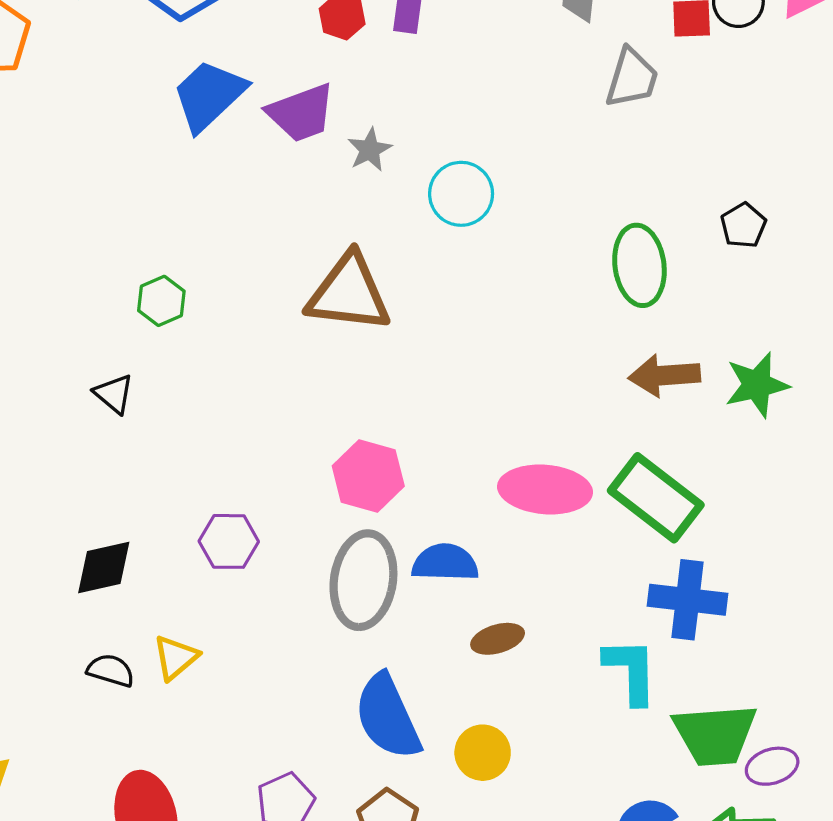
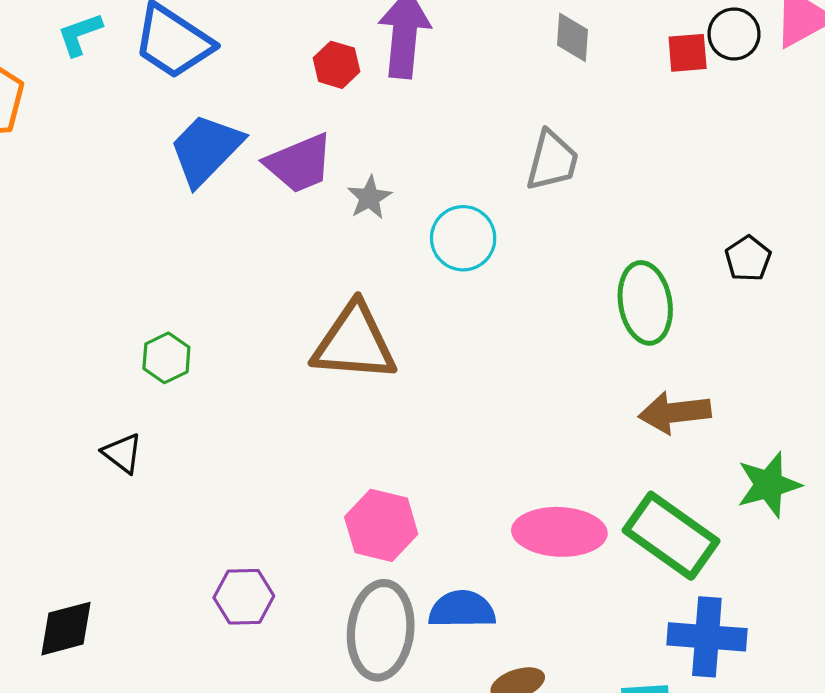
gray trapezoid: (632, 78) -> (552, 161), moved
green star: (757, 385) -> (769, 485), moved
black diamond: (104, 567) -> (66, 629), moved

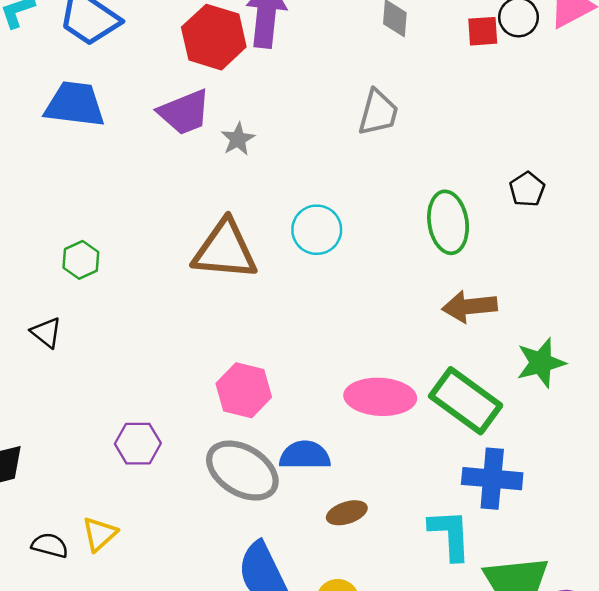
red hexagon: (336, 65) -> (214, 37), size x1.8
blue trapezoid: (206, 149) -> (75, 104), moved, turned 52
cyan circle: (463, 238) -> (317, 230), moved
gray ellipse: (381, 630) -> (242, 471), turned -66

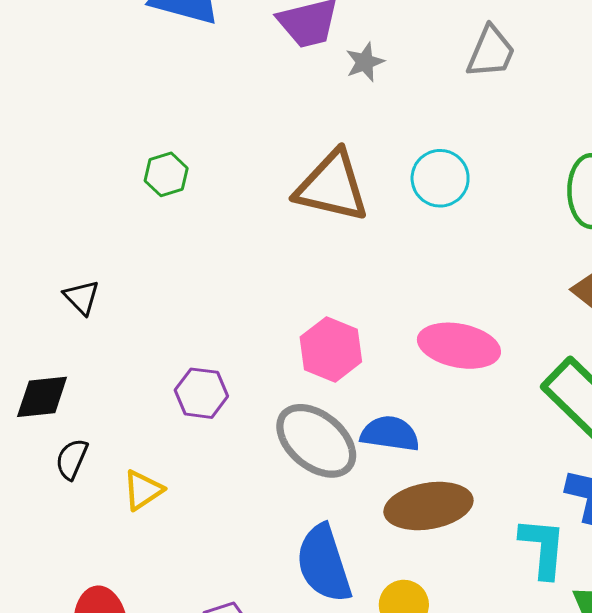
gray trapezoid: (378, 113) -> (491, 52), moved
black triangle: (46, 333) -> (82, 297), moved
pink ellipse: (380, 397) -> (459, 346), moved
brown ellipse: (347, 513) -> (428, 506), size x1.8
black semicircle: (50, 545) -> (72, 459), moved, turned -90

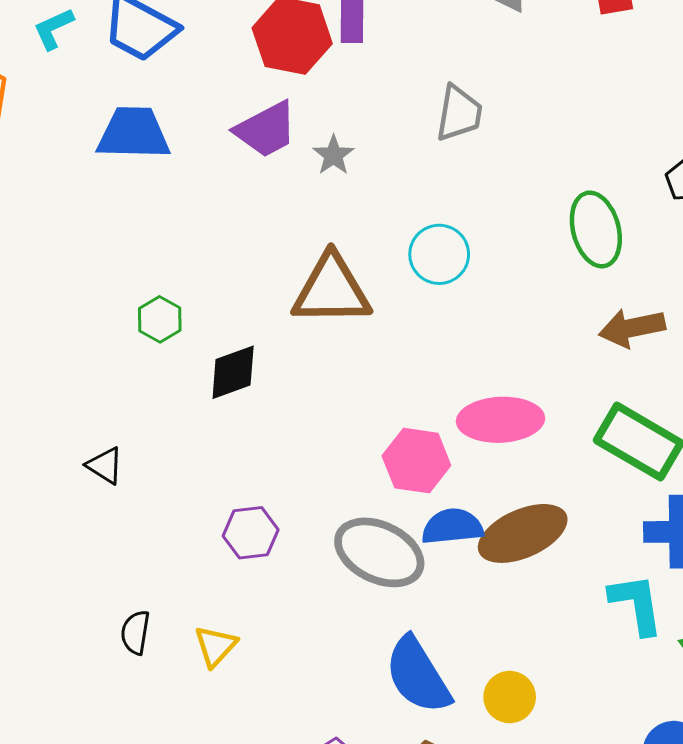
pink hexagon: (331, 349) -> (416, 461), moved
black diamond: (42, 397) -> (233, 372), moved
brown ellipse: (428, 506) -> (523, 533), moved

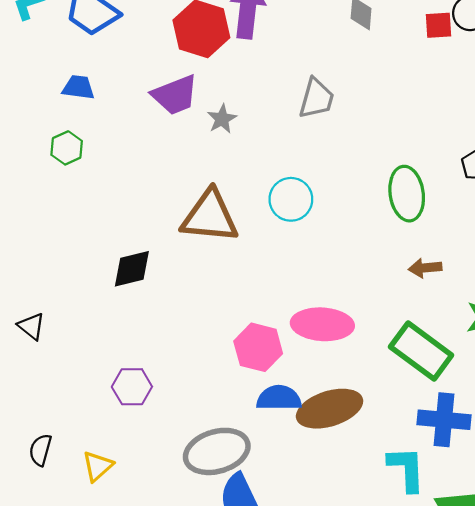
blue trapezoid: (133, 133) -> (78, 87), size x0.6
green hexagon: (160, 319) -> (67, 148), moved
brown arrow: (632, 328) -> (425, 268), size x0.7
gray ellipse: (379, 552) -> (217, 451), moved, turned -48

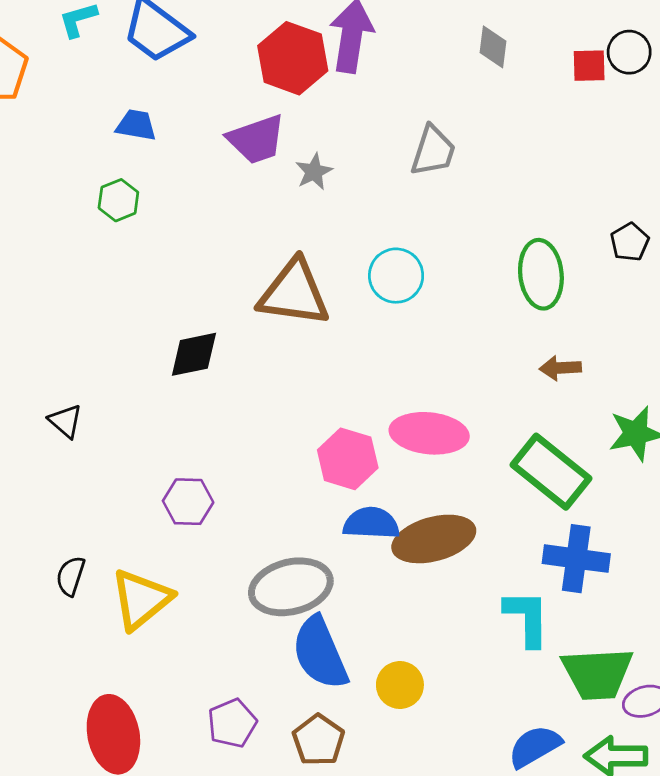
yellow triangle: (98, 466) -> (141, 599), size x1.6

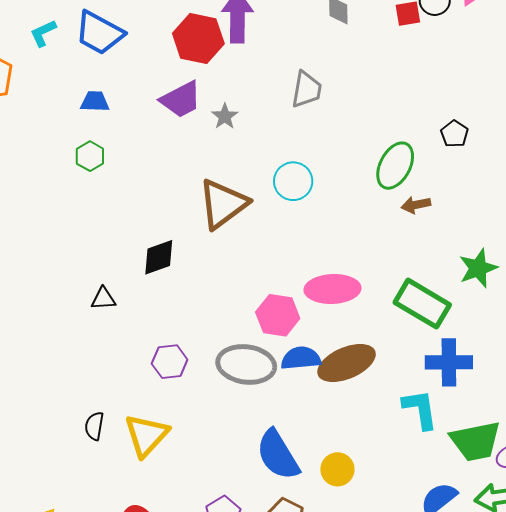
green ellipse: (541, 274) -> (395, 166), turned 42
brown triangle: (294, 293) -> (223, 204), turned -36
brown arrow: (560, 368) -> (416, 205), moved
black triangle: (65, 421) -> (103, 299), moved, turned -36
gray ellipse: (291, 587) -> (246, 364), moved, turned 30

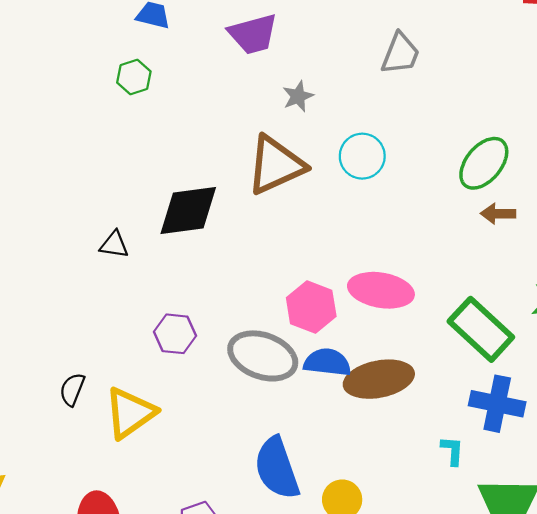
gray star: (225, 116) -> (298, 96), moved
black diamond: (159, 257) -> (188, 211), size x1.4
cyan L-shape: (420, 409) -> (452, 451), size x0.6

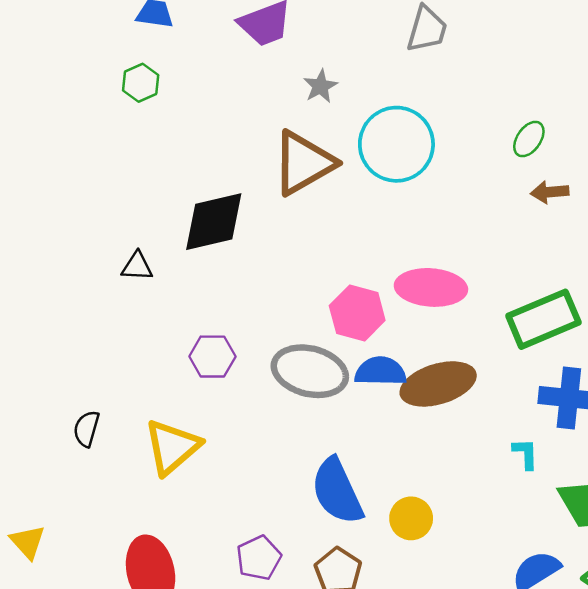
cyan circle: (362, 156) -> (396, 144), size x1.5
green ellipse: (484, 163) -> (529, 139), size x0.6
green rectangle: (481, 329) -> (543, 319), turned -60
black semicircle: (72, 389) -> (86, 429), moved

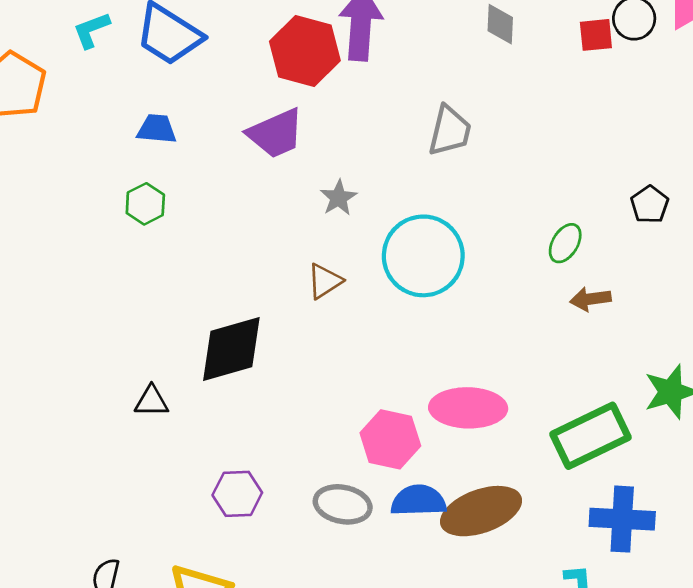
brown triangle: (304, 163) -> (325, 281), size x0.5
gray ellipse: (310, 371) -> (343, 504), size x0.7

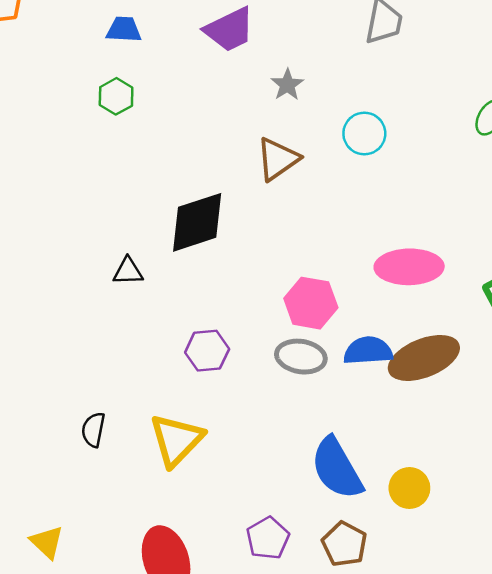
cyan circle: (423, 256) -> (364, 133), size x0.6
brown triangle: (325, 281) -> (278, 159), size x1.4
pink hexagon: (390, 439) -> (311, 303), moved

